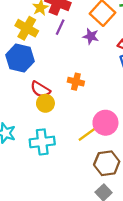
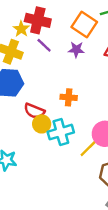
purple line: (60, 27) -> (44, 45), turned -63
cyan cross: (42, 142) -> (61, 132), moved

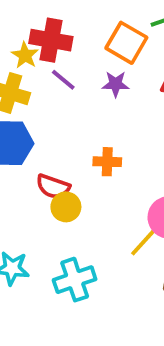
cyan cross: (61, 132) -> (75, 280), moved

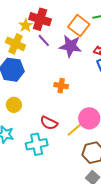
purple star: (116, 84) -> (70, 46), size x1.6
red semicircle: (53, 187) -> (49, 123), moved
yellow circle: (66, 207) -> (14, 105), moved

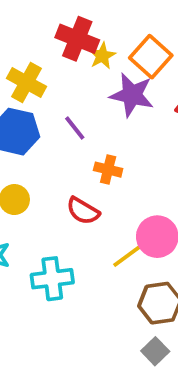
yellow star: (26, 25) -> (102, 56), moved
purple line: (44, 40) -> (75, 128), moved
red semicircle: (49, 123) -> (83, 211), moved

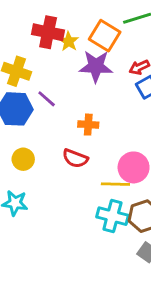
purple line: (75, 128) -> (47, 99), moved
yellow line: (130, 254) -> (115, 184), turned 48
cyan cross: (52, 279) -> (112, 216), moved, turned 32

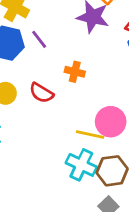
red semicircle: (75, 158) -> (41, 93), moved

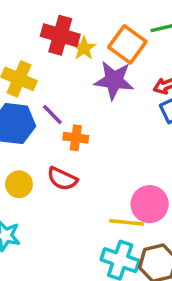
orange cross: (75, 72) -> (76, 138), moved

